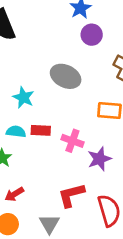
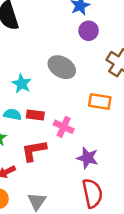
purple star: (99, 159) -> (87, 158), moved, turned 30
red L-shape: (71, 195) -> (34, 151), moved

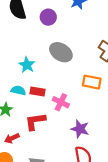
purple circle: (89, 31) -> (48, 17), moved

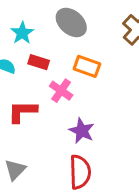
orange rectangle: (92, 82) -> (87, 66), moved
red rectangle: (37, 92) -> (39, 62), moved

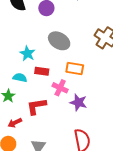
purple star: (82, 131) -> (78, 102), moved

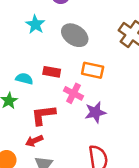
cyan star: (27, 53) -> (35, 24), moved
purple star: (78, 102) -> (95, 112), turned -30
red arrow: (15, 123) -> (34, 141), moved

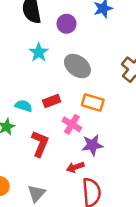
red rectangle: (52, 72) -> (52, 101), turned -35
red L-shape: (43, 115) -> (40, 144), turned 115
red arrow: (34, 141) -> (75, 167), moved

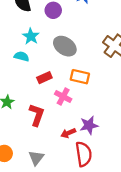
cyan semicircle: (24, 106) -> (22, 56), moved
purple star: (92, 145) -> (89, 125), moved

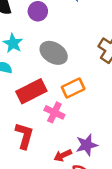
orange rectangle: (80, 77) -> (73, 88), turned -36
red rectangle: (44, 78) -> (31, 91), size x1.6

